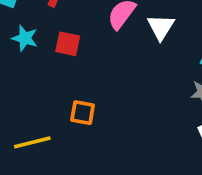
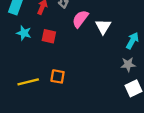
yellow line: (32, 142) -> (28, 82), moved

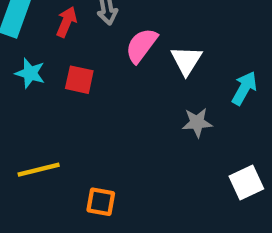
gray star: (128, 64) -> (197, 122), moved
orange square: (58, 76) -> (101, 202), moved

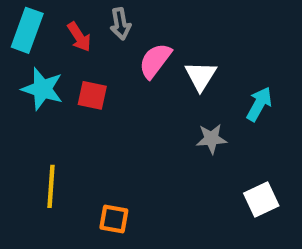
red arrow: (66, 22) -> (79, 37), turned 124
cyan star: (30, 73) -> (42, 89), size x1.4
yellow line: (39, 170) -> (51, 186), turned -72

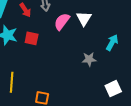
white triangle: (201, 76) -> (84, 18), moved

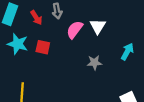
gray star: (89, 59) -> (94, 63), moved

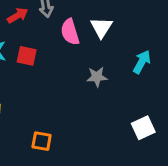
red arrow: (36, 18) -> (18, 15), turned -88
pink semicircle: (75, 30) -> (70, 32), turned -54

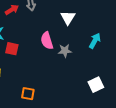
pink semicircle: (70, 32) -> (47, 41), moved
red square: (27, 56) -> (12, 49), moved

